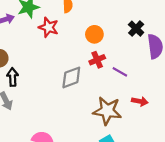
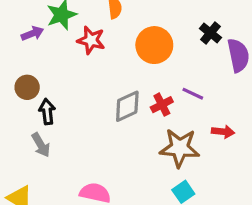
orange circle: (94, 34) -> (154, 45), size x1.5
red cross: (97, 60) -> (162, 105), moved

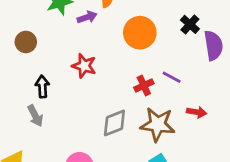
purple arrow: (32, 33) -> (87, 17), moved
red star: (91, 40) -> (84, 66), moved
brown circle: (27, 87) -> (26, 42), moved
gray diamond: (127, 106) -> (114, 123), moved

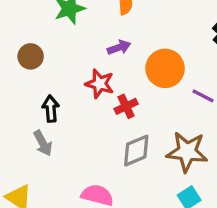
purple arrow: (87, 17) -> (119, 47), moved
orange circle: (140, 33) -> (165, 68), moved
red cross: (144, 86) -> (126, 106), moved

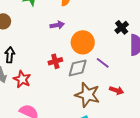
red star: (100, 84) -> (22, 79), moved
gray diamond: (136, 151) -> (78, 68), moved

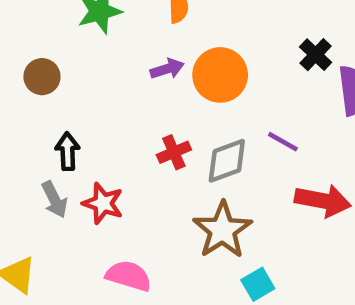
orange circle: (83, 42) -> (220, 75), moved
red arrow: (116, 90) -> (323, 201), size x1.6
brown star: (87, 95) -> (222, 230), moved, turned 30

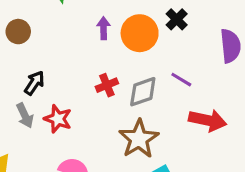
black cross: (316, 55) -> (177, 19), moved
purple arrow: (167, 69) -> (104, 28), turned -75
black arrow: (68, 151) -> (34, 83), turned 35

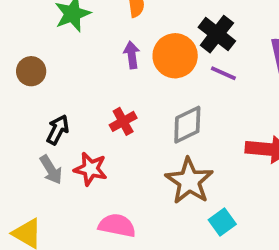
black cross: (177, 19) -> (217, 34), size x1.4
purple line: (181, 80) -> (223, 73), moved
red cross: (107, 85) -> (123, 121), moved

